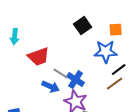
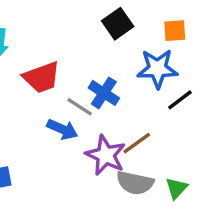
blue cross: (76, 80) -> (104, 93), moved
brown line: (115, 84) -> (137, 143), moved

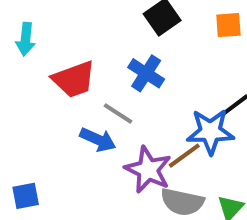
blue star: (157, 69) -> (210, 132), moved
blue cross: (104, 93) -> (146, 73), moved

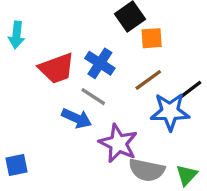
orange square: (228, 25) -> (152, 38), moved
blue cross: (146, 73) -> (100, 63), moved
brown line: (184, 156) -> (148, 80), moved

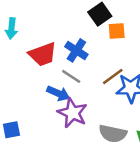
brown line: (148, 80) -> (113, 76), moved
purple star: (118, 143) -> (72, 113), moved

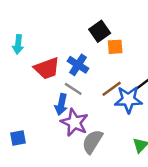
blue arrow: (58, 93) -> (61, 104), turned 78
gray semicircle: (113, 134) -> (92, 142), moved, turned 110

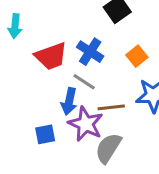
orange square: (115, 47) -> (137, 56), moved, turned -35
brown line: (112, 89) -> (111, 107), moved, turned 30
blue square: (18, 138) -> (45, 134), moved

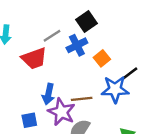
blue cross: (90, 52) -> (77, 45), moved, turned 30
gray line: (84, 82) -> (52, 36), moved, turned -66

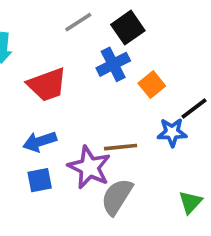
gray line: (52, 36) -> (78, 22), moved
blue star: (115, 89) -> (172, 132), size x0.7
blue arrow: (48, 94) -> (40, 142), moved, turned 60

